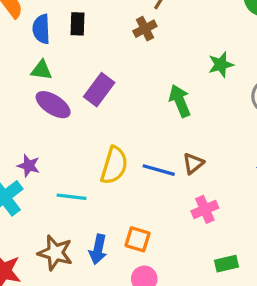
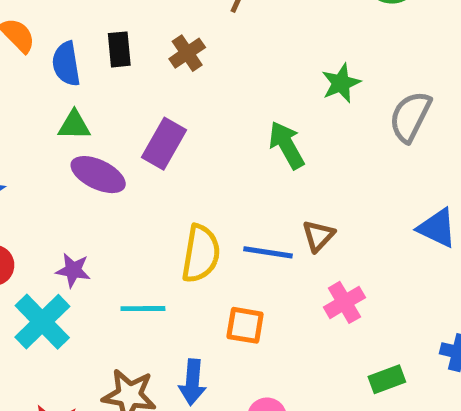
brown cross: (145, 29) -> (187, 53), moved
orange square: (137, 239) -> (245, 325), moved

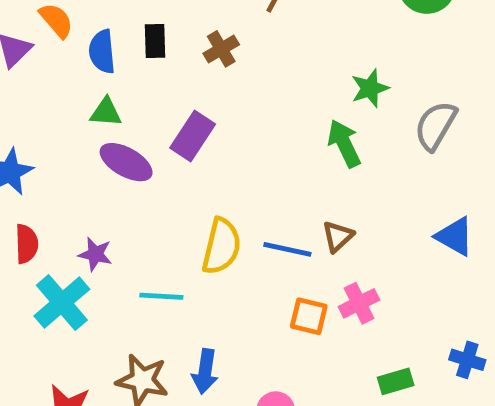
green arrow: (287, 145) -> (344, 144), moved
orange square: (245, 325) -> (309, 316), moved

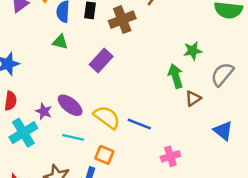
brown cross: (221, 49) -> (122, 20), size x1.5
purple ellipse: (126, 162) -> (70, 105), moved
brown triangle: (338, 236) -> (193, 99), moved
yellow semicircle: (221, 246) -> (107, 117), turned -76
orange square: (309, 316) -> (104, 155), moved

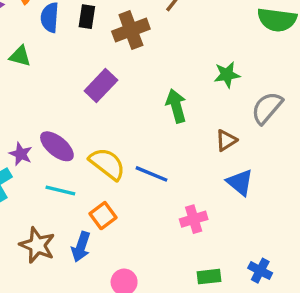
green triangle: (60, 42) -> (20, 56), moved
green arrow: (176, 76) -> (176, 106), moved
blue triangle: (223, 131) -> (240, 182), moved
orange square: (104, 155) -> (103, 216), turned 30

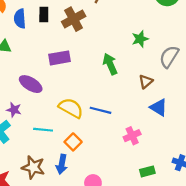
purple rectangle: (101, 86) -> (59, 58), turned 45
purple ellipse: (57, 146) -> (31, 84), moved

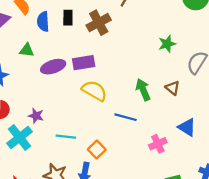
green arrow: (110, 64) -> (143, 90), moved
brown triangle: (146, 82) -> (173, 88), turned -40
purple ellipse: (31, 84) -> (53, 67), moved, turned -50
blue triangle: (159, 107) -> (187, 127), moved
yellow semicircle: (71, 108) -> (94, 91), moved

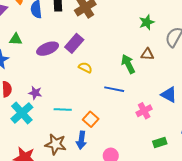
green triangle: (27, 50) -> (16, 39), moved
purple rectangle: (84, 63) -> (74, 43), turned -36
brown triangle: (173, 88) -> (147, 54), moved, turned -32
yellow semicircle: (94, 91) -> (85, 68), size x0.6

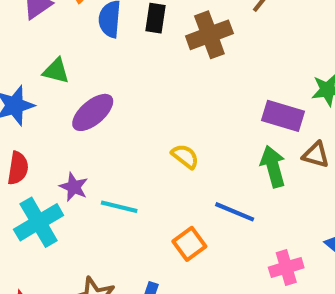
purple rectangle: (74, 43) -> (283, 116), moved, turned 54
purple ellipse: (48, 49) -> (93, 112), moved, turned -30
cyan line: (63, 110) -> (119, 207), moved
orange square: (91, 119) -> (189, 244), moved

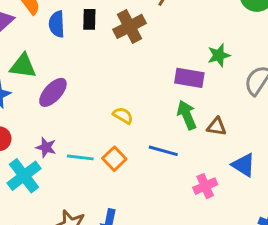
green triangle: (56, 71) -> (23, 66), size x1.4
brown triangle: (316, 155) -> (217, 127), moved
orange square: (189, 244) -> (114, 159), moved

